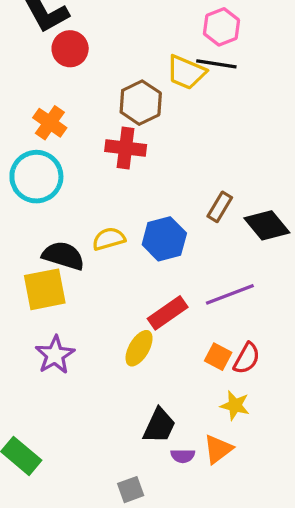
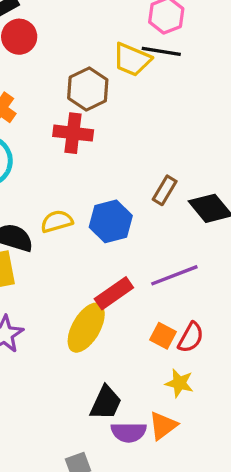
yellow ellipse: (139, 348) -> (86, 328), size x1.4
purple semicircle: (183, 456) -> (129, 432), size x1.5

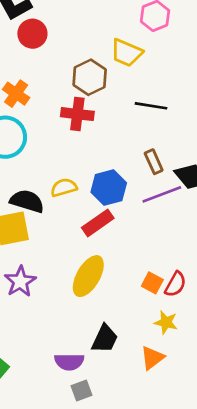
black line: (161, 51) -> (151, 106), moved
brown rectangle: (165, 190) -> (154, 162), turned -55
purple line: (174, 275) -> (162, 194), moved
red rectangle: (114, 293) -> (98, 223), moved
purple semicircle: (129, 432) -> (69, 362), moved

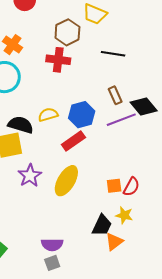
purple star: (20, 282) -> (30, 176), moved
orange square: (152, 283) -> (114, 186), turned -35
black trapezoid: (105, 339) -> (102, 225), moved
gray square: (81, 390) -> (52, 263), moved

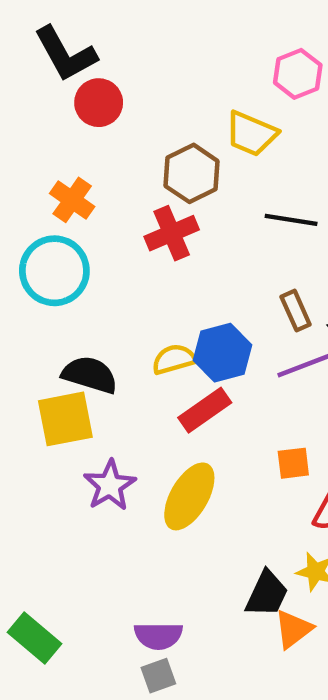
red cross: (58, 60) -> (172, 233), turned -30
yellow semicircle: (48, 115) -> (174, 359), moved
orange square: (114, 186) -> (293, 463), moved

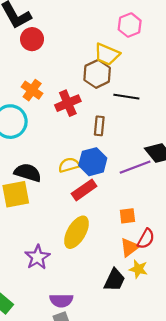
brown hexagon: (192, 173) -> (97, 74), moved
orange cross: (72, 200) -> (32, 90), moved
brown rectangle: (296, 311) -> (99, 126), moved, turned 30
purple star: (110, 485) -> (37, 257), moved
orange triangle: (293, 629) -> (130, 247), moved

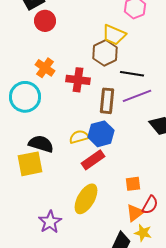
red cross: (68, 103) -> (78, 80), turned 30
brown rectangle: (99, 126) -> (107, 101), size x1.4
purple line: (135, 167) -> (137, 96), moved

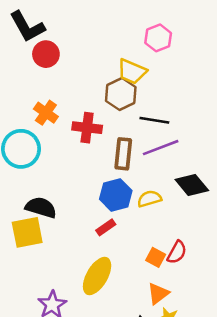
yellow semicircle: (79, 137) -> (149, 199), moved
red rectangle: (93, 160) -> (106, 227), size x0.7
orange square: (133, 184) -> (156, 257), turned 35
red semicircle: (150, 205) -> (177, 252), moved

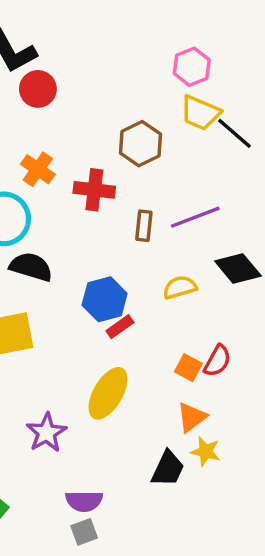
yellow trapezoid: (132, 72) -> (200, 113), moved
black line: (154, 120) -> (235, 133), moved, turned 32
brown rectangle: (123, 154) -> (144, 226), size x0.7
blue hexagon: (116, 195) -> (105, 299), moved
black semicircle: (41, 207) -> (31, 267), moved

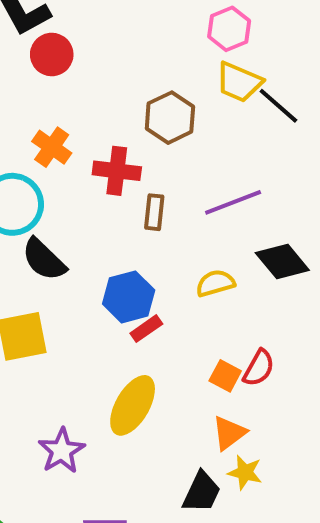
brown rectangle: (144, 226) -> (154, 212), moved
black semicircle: (31, 267) -> (44, 260), turned -153

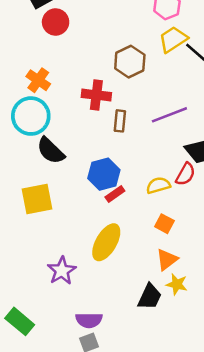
yellow trapezoid: (239, 82) -> (173, 39), turned 124
orange cross: (52, 147) -> (38, 80), moved
yellow semicircle: (215, 283) -> (158, 185), moved
red semicircle: (259, 368) -> (185, 174), moved

